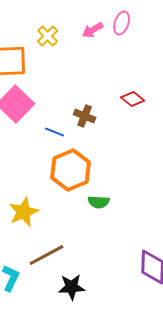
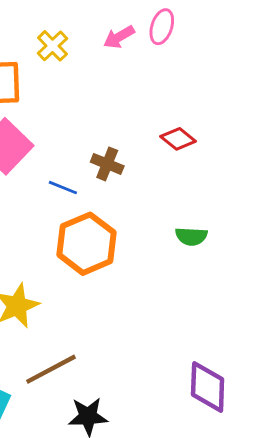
green semicircle: (99, 202) -> (191, 236), moved

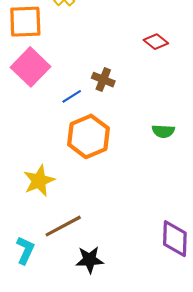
red diamond: (178, 139) -> (156, 42), moved
blue line: (63, 188) -> (72, 96), turned -54

